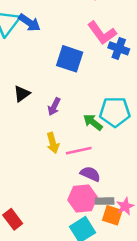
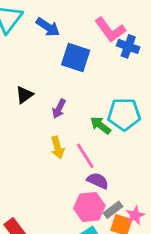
blue arrow: (30, 23) -> (48, 27), moved
pink line: (79, 151) -> (85, 156), turned 70
gray rectangle: (105, 201) -> (113, 210), turned -36

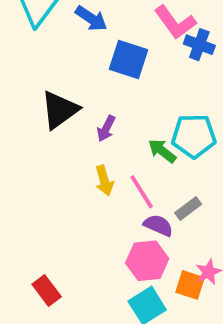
black triangle: (24, 95) -> (60, 110), size x1.6
gray rectangle: (113, 210) -> (188, 209), moved

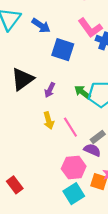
green arrow: (162, 151) -> (82, 92), moved
purple semicircle: (158, 225) -> (92, 150), moved

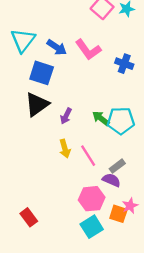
pink L-shape: (90, 28) -> (88, 50), moved
blue square: (63, 50) -> (42, 73), moved

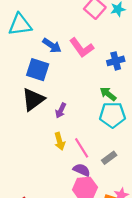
cyan triangle: (23, 40) -> (20, 25), moved, turned 45
blue cross: (124, 64) -> (116, 61), turned -35
green arrow: (101, 118) -> (108, 94), moved
purple semicircle: (111, 180) -> (82, 170), moved

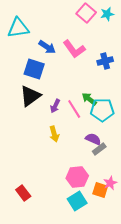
green arrow: (108, 94) -> (89, 99), moved
pink line: (82, 148) -> (74, 109), moved
purple semicircle: (82, 170) -> (93, 139), moved

